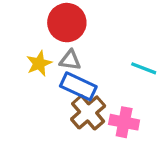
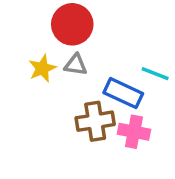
blue rectangle: (78, 86) -> (123, 93), moved
brown cross: (88, 112) -> (95, 121), turned 32

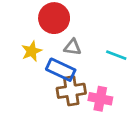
gray triangle: (76, 65) -> (73, 47), moved
blue rectangle: (123, 93) -> (61, 70), moved

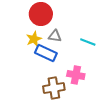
yellow star: (32, 51) -> (34, 39), moved
brown cross: (71, 91) -> (54, 88), moved

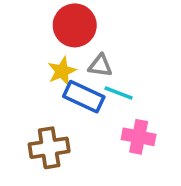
cyan line: (88, 42) -> (119, 93), moved
brown cross: (54, 88) -> (49, 148), moved

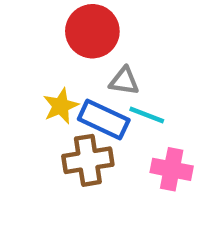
yellow star: (62, 71) -> (61, 106), moved
brown cross: (49, 148) -> (88, 160), moved

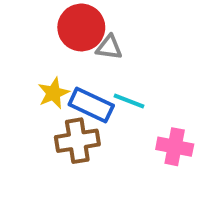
gray triangle: (124, 81) -> (109, 47), moved
pink cross: (172, 169) -> (175, 147), moved

